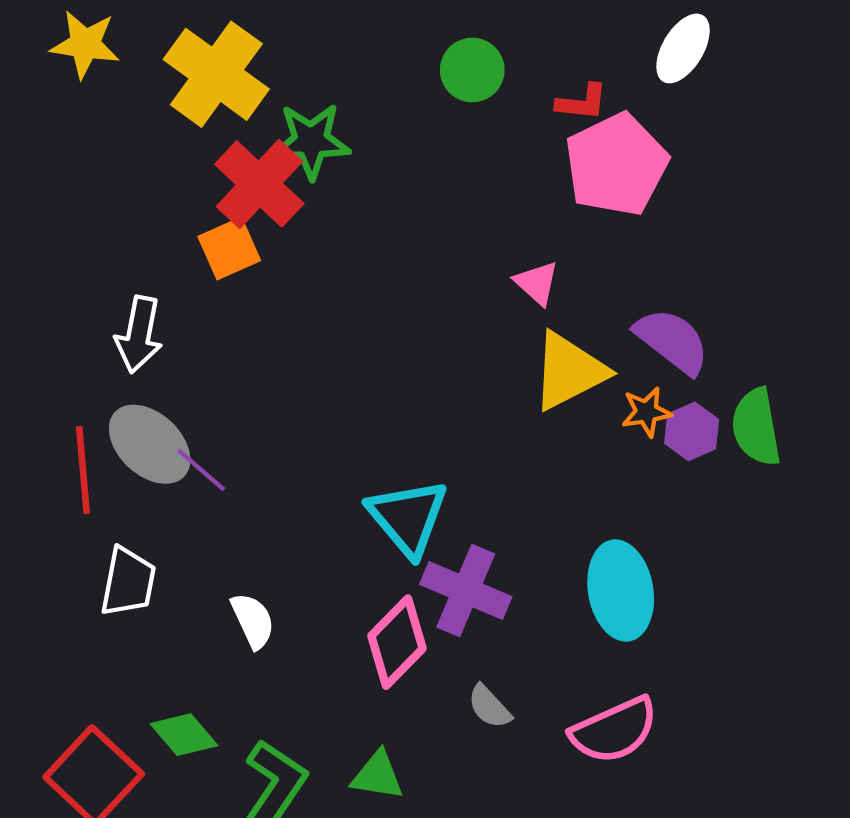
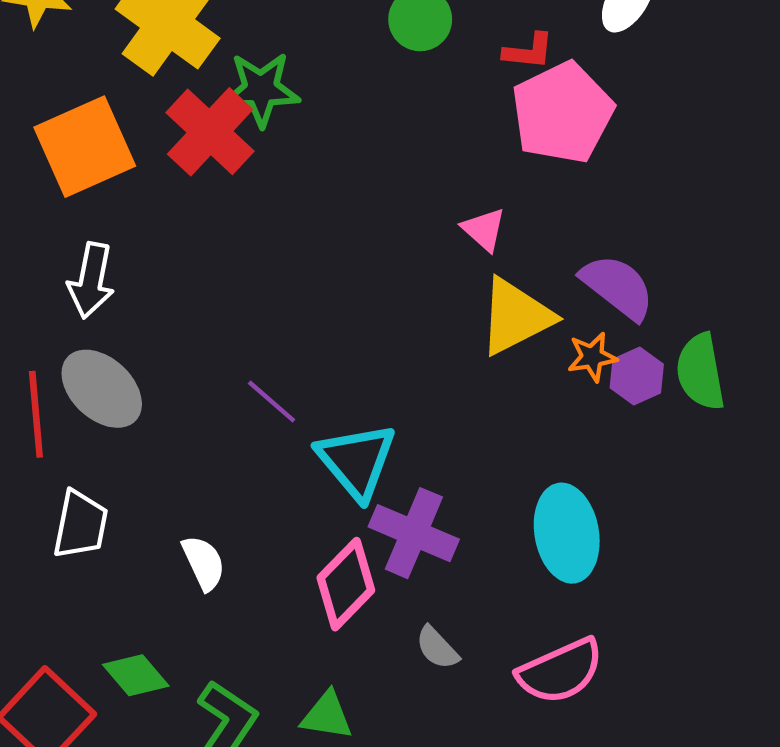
orange square: (229, 248) -> (85, 147), moved, size x1.6
purple line: (201, 470) -> (272, 401), moved

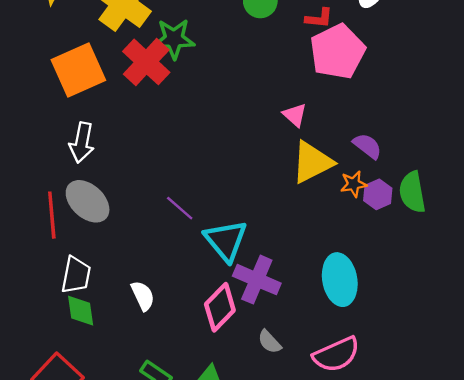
purple semicircle: (618, 287) -> (367, 146), size x0.7
green diamond: (136, 675) -> (81, 311), moved, turned 32

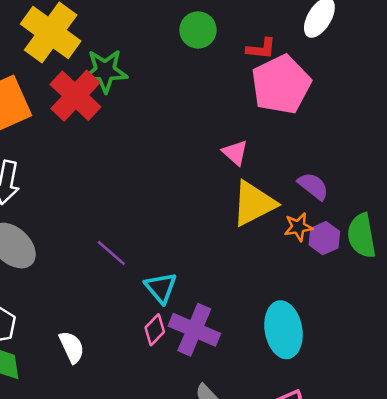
cyan triangle: (226, 240) -> (161, 288), size x0.7
pink diamond: (220, 307) -> (155, 330), moved, size x0.6

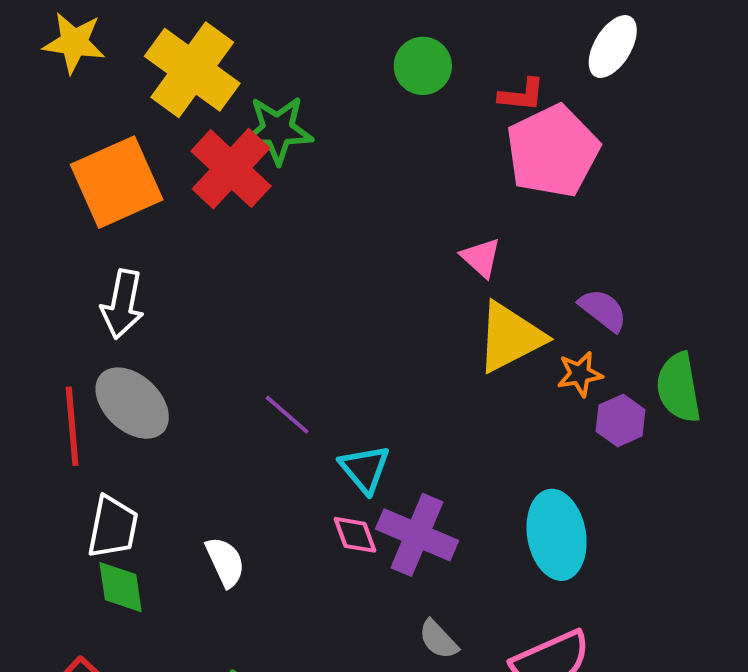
purple hexagon: (324, 238) -> (620, 420), moved
pink diamond: (155, 330) -> (355, 535), turned -64

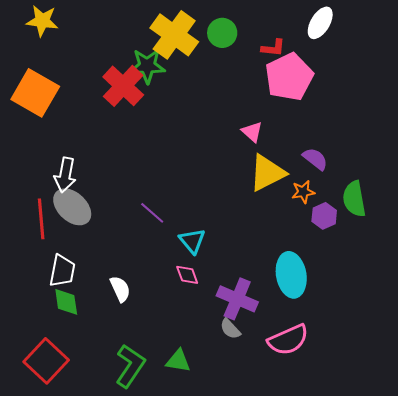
yellow cross: (192, 70) -> (174, 35), moved
orange square: (117, 182) -> (35, 93), moved, turned -36
white arrow: (122, 304) -> (65, 175), moved
purple cross: (417, 535) -> (237, 299), moved

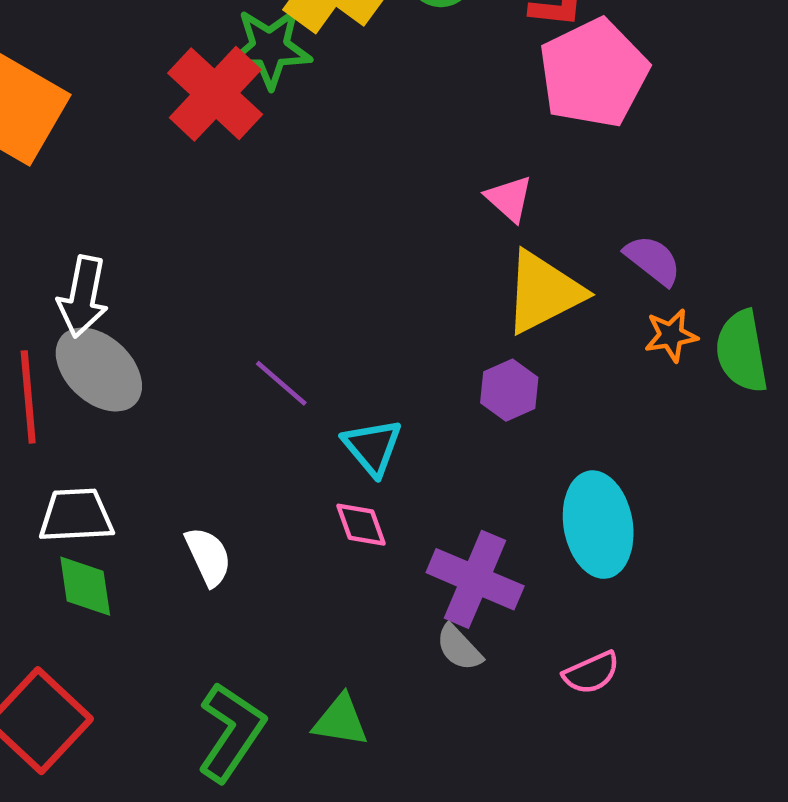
orange star: (303, 192) -> (671, 335), moved
purple hexagon: (324, 216) -> (509, 390), moved
white trapezoid: (62, 271) -> (76, 515), turned -104
pink semicircle: (288, 340) -> (591, 673), size x0.6

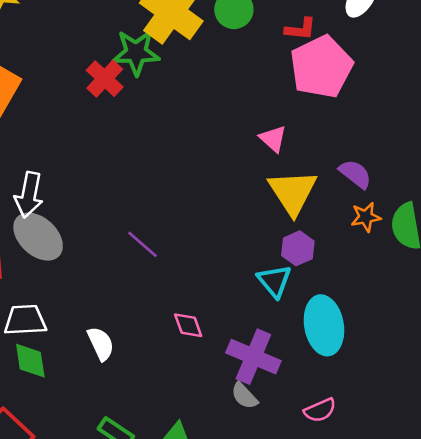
red cross: (215, 94) -> (105, 79), size x0.7
yellow triangle: (543, 292) -> (293, 192), turned -36
purple hexagon: (509, 390) -> (298, 248), moved
cyan triangle: (372, 447) -> (274, 281), moved

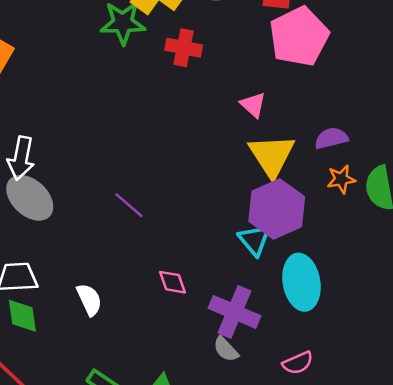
red cross: (105, 79) -> (184, 48), moved, turned -32
purple semicircle: (355, 174) -> (331, 138), turned -52
purple hexagon: (298, 248) -> (277, 209), size x1.8

